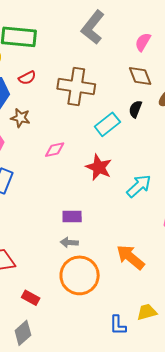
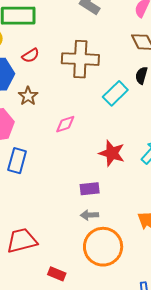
brown star: (20, 118) -> (28, 96), turned 30
red star: (99, 167) -> (112, 153), moved

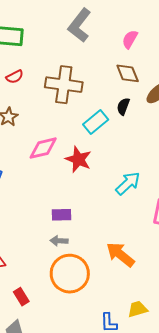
pink diamond: (65, 124) -> (43, 148), size x1.4
red star: (112, 153) -> (78, 159), moved
red rectangle: (57, 274) -> (21, 297), turned 30

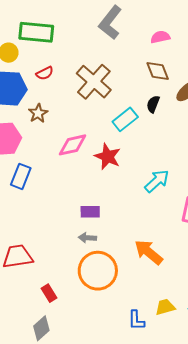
pink semicircle: (130, 39) -> (160, 37), turned 48
brown cross: (64, 85) -> (94, 82), turned 33

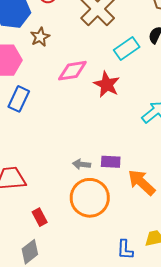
purple rectangle: (90, 212) -> (111, 162), moved

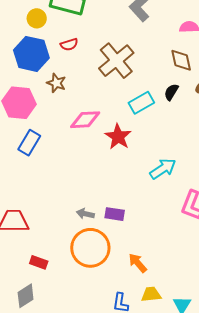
brown star: (40, 37) -> (56, 83), turned -30
orange arrow: (142, 182) -> (138, 263), moved, size x0.7
red rectangle: (40, 217) -> (39, 262), turned -48

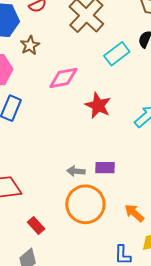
brown star: (56, 83) -> (30, 45), turned 30
red star: (118, 137) -> (98, 105), moved
red rectangle: (39, 262) -> (36, 226), turned 36

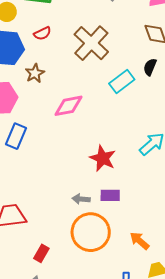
red star: (98, 105) -> (103, 158), moved
red rectangle: (36, 226) -> (41, 253), turned 72

